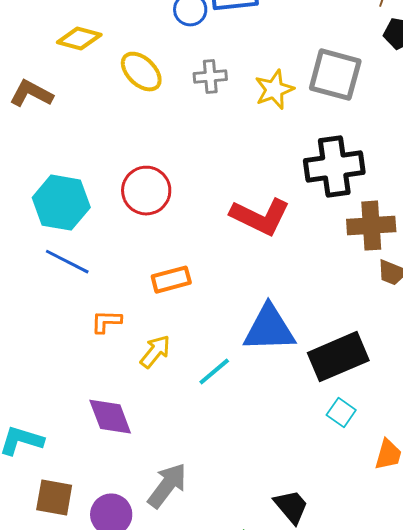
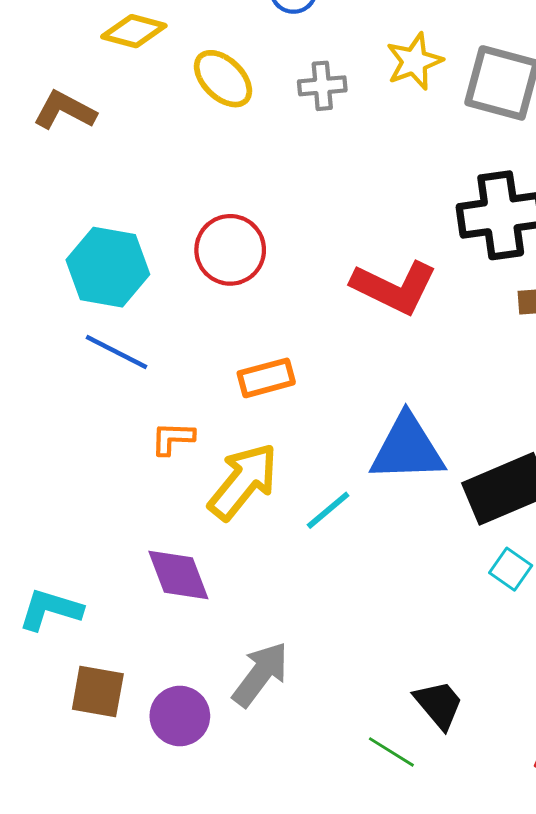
yellow star: (274, 90) -> (414, 61), moved
yellow arrow: (155, 352) -> (243, 481), size x1.6

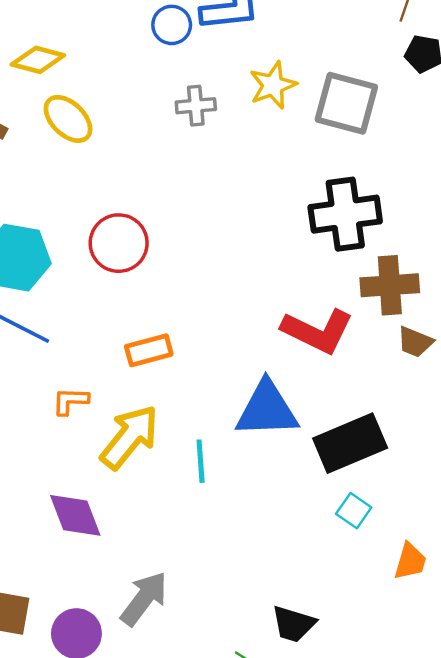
yellow ellipse: (223, 79) -> (68, 119), moved
red L-shape: (394, 287) -> (317, 331), moved
cyan line: (328, 510) -> (201, 461), turned -54
black trapezoid: (439, 704) -> (293, 624), turned 147

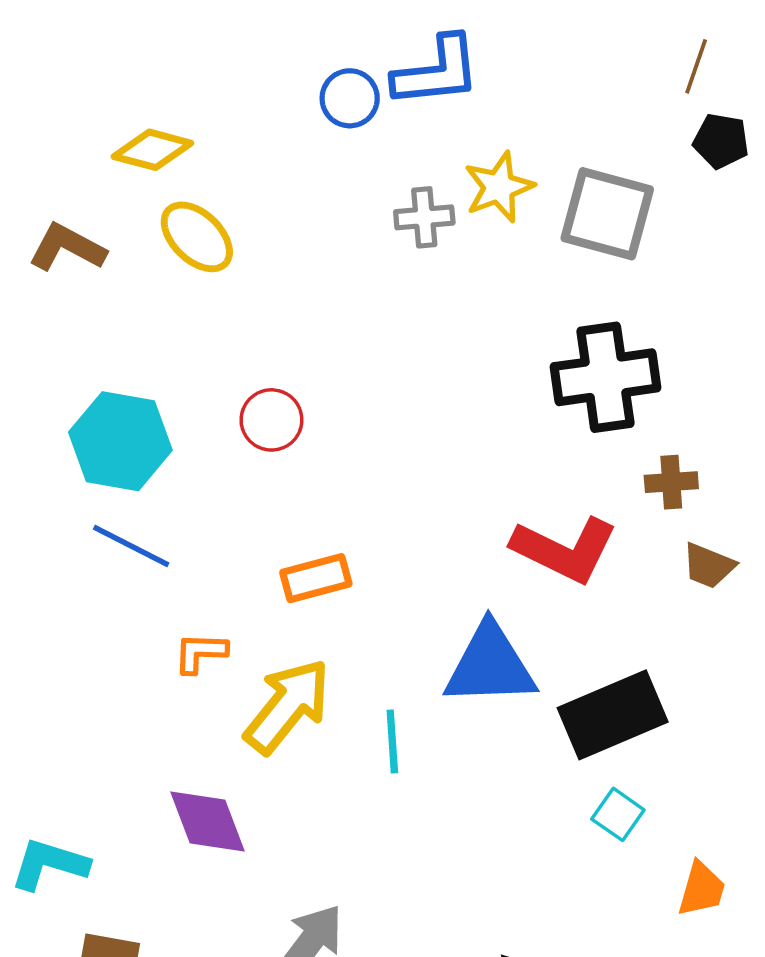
gray cross: (196, 106) -> (424, 217), moved
red circle: (119, 243) -> (271, 420), size x0.7
brown cross: (390, 285) -> (671, 482), size x0.6

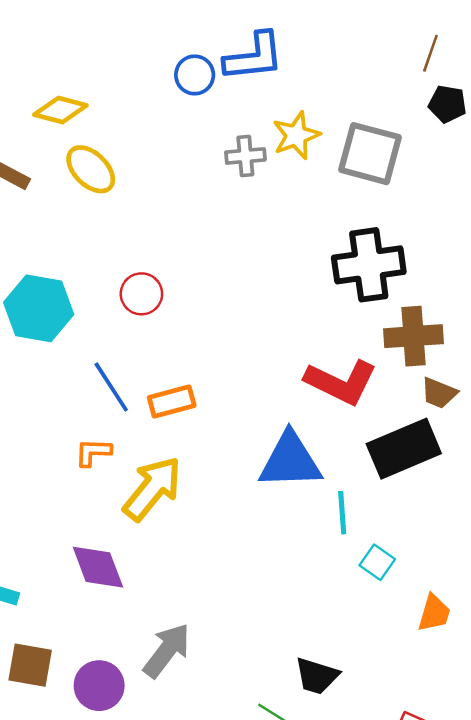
brown cross: (671, 482) -> (414, 336), size x1.6
blue line: (131, 546) -> (111, 387), moved, turned 30
black rectangle: (613, 715) -> (404, 449), moved
cyan line: (392, 742) -> (342, 513), moved

